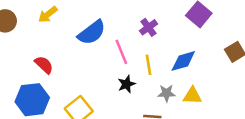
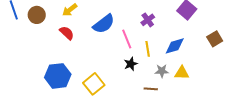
red semicircle: (44, 65) -> (67, 33), moved

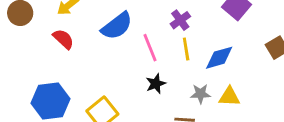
yellow line: (148, 49) -> (186, 49), moved

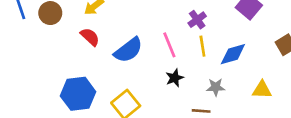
blue semicircle: (117, 26) -> (128, 50), moved
yellow triangle: (229, 97) -> (262, 90), moved

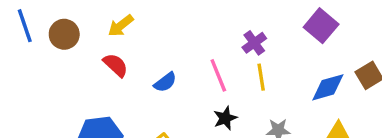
blue semicircle: (128, 50) -> (165, 82), size x0.6
blue diamond: (233, 54) -> (328, 87), moved

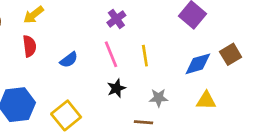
purple cross: (254, 43) -> (116, 19), moved
red semicircle: (116, 65) -> (29, 46), turned 40

